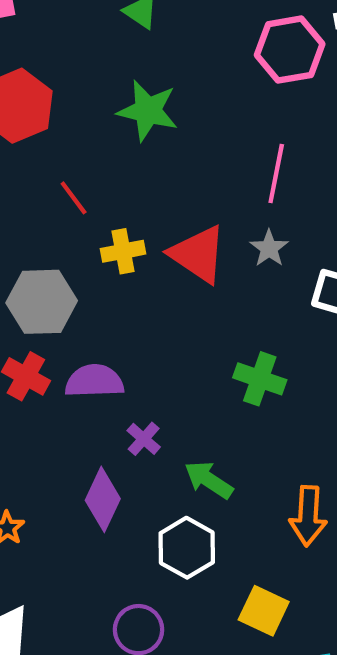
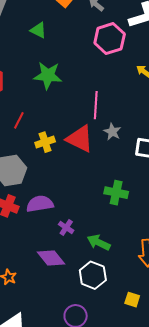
pink line: (276, 173) -> (96, 105), moved
red line: (74, 198) -> (19, 120), turned 72
purple diamond: (103, 499) -> (51, 258), turned -56
yellow square: (264, 611) -> (132, 300), size x0.7

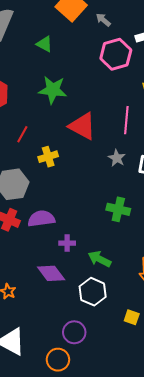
pink line: (96, 105) -> (126, 120), moved
gray star: (112, 132) -> (117, 158), moved
red triangle: (80, 139) -> (82, 126), moved
purple cross: (66, 227) -> (67, 243), turned -35

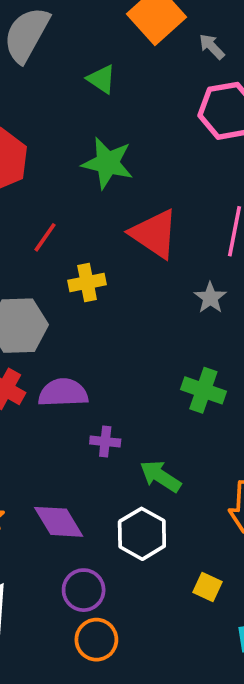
purple diamond: (51, 273) -> (59, 522), moved
purple circle: (74, 332) -> (84, 590), moved
orange circle: (58, 360) -> (96, 640), moved

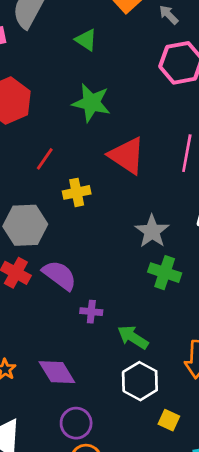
gray star: (210, 298) -> (152, 231), moved, size x1.4
purple semicircle: (63, 393) -> (59, 275), turned 39
white hexagon: (142, 534) -> (140, 381), moved

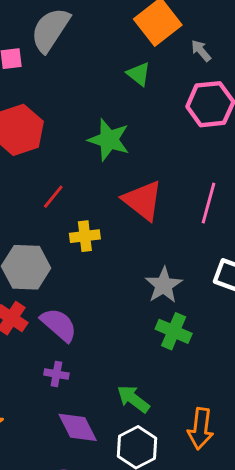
green triangle: (86, 40) -> (139, 74), moved
purple cross: (91, 312) -> (56, 374), moved
purple diamond: (57, 372) -> (78, 427), moved

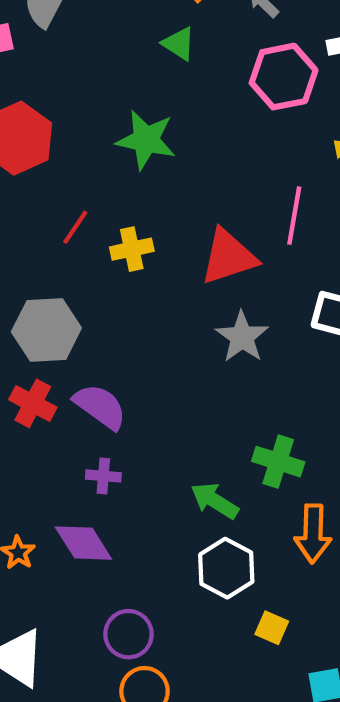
red triangle: (143, 200) -> (228, 257), moved, turned -51
yellow cross: (85, 236) -> (132, 249), moved
green cross: (174, 331) -> (278, 462), moved
purple diamond: (78, 427) -> (83, 543), moved

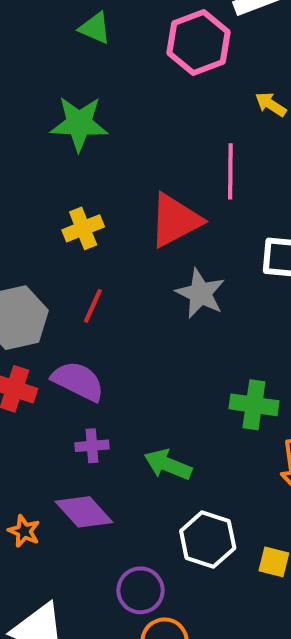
red line: (75, 227) -> (93, 306), moved
green arrow: (215, 501) -> (168, 465), moved
white hexagon: (226, 568) -> (208, 540), moved

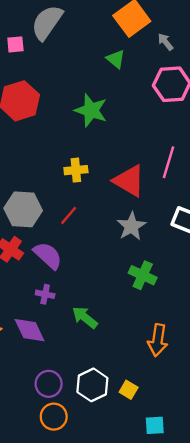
red triangle: (175, 220) -> (129, 181), turned 42
green cross: (254, 405) -> (143, 275), moved
white hexagon: (208, 540) -> (92, 385), moved

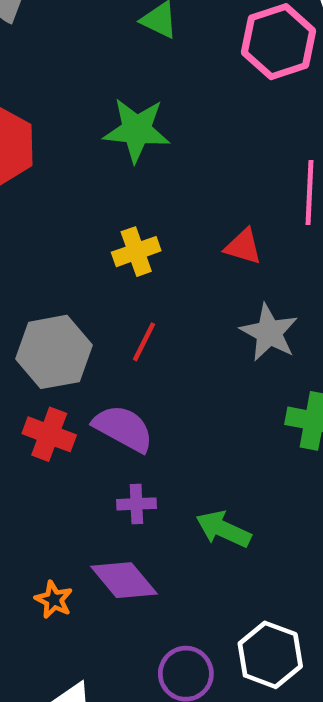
red triangle: (129, 181) -> (243, 247), size x0.6

